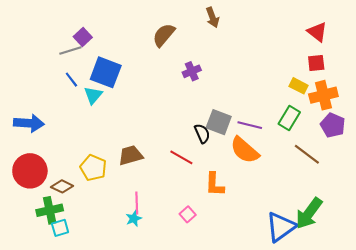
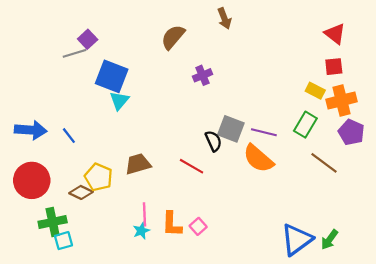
blue line: (71, 80) -> (69, 136), moved
cyan triangle: (93, 95) -> (119, 100), moved
orange L-shape: (215, 184) -> (172, 224), moved
brown diamond: (62, 186) -> (81, 192), moved
green arrow: (309, 213) -> (329, 240), moved, size x0.6

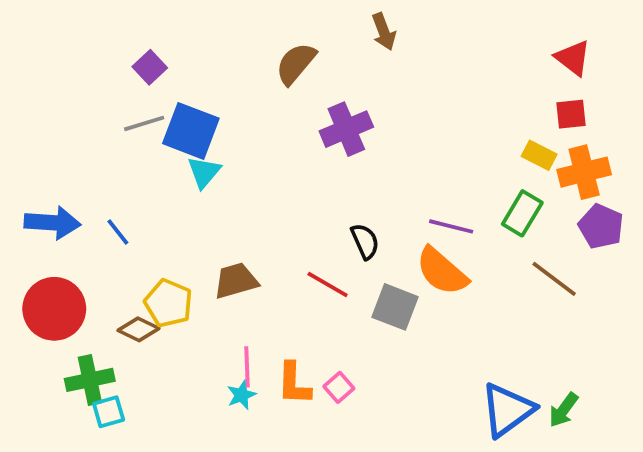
gray line: (74, 53) -> (144, 123), moved
purple cross: (203, 75) -> (346, 129), size x1.5
gray square: (231, 129) -> (395, 307), moved

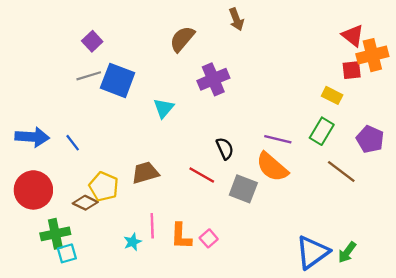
cyan triangle: (204, 172) -> (164, 108), moved
orange cross: (584, 172) -> (372, 55), moved
cyan star: (241, 395) -> (133, 242), moved

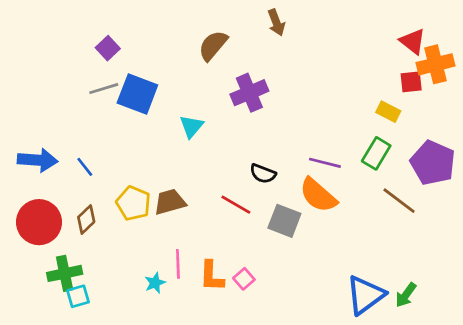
purple pentagon: (370, 139) -> (433, 163), size x1.4
black semicircle: (225, 148) -> (263, 174), turned 135
yellow pentagon: (104, 187) -> (133, 203), moved
brown diamond: (85, 203) -> (86, 219), moved, turned -70

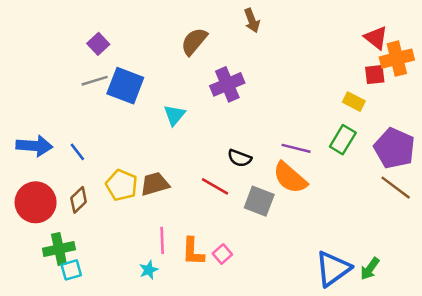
brown line: (399, 201) -> (396, 188), moved
cyan star: (155, 283) -> (149, 270), moved

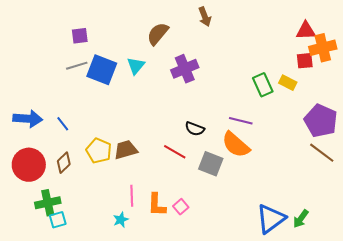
red triangle: (376, 38) -> (306, 31), turned -40
purple square: (98, 44) -> (80, 36), turned 36
cyan triangle: (174, 115) -> (136, 66), moved
green rectangle: (343, 140) -> (263, 85), moved, turned -55

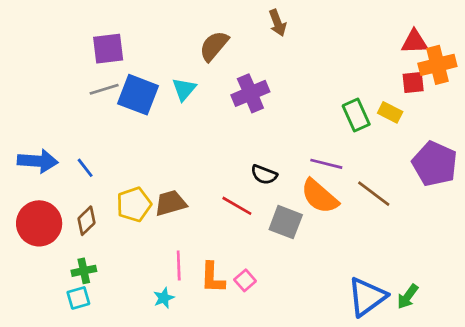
purple square: (80, 36) -> (108, 49), size x1.4
yellow pentagon: (99, 151) -> (134, 204), turned 30
brown line: (322, 153) -> (374, 194), moved
green cross: (48, 203) -> (84, 271), moved, size x0.7

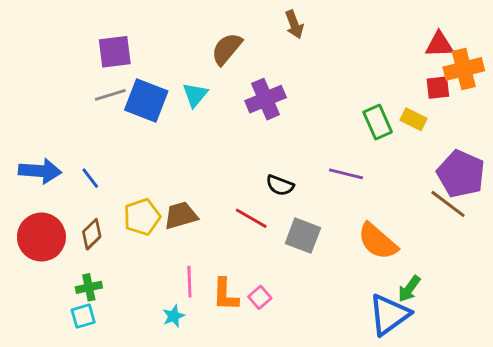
brown line: (374, 194) -> (448, 204), moved
orange semicircle: (320, 196) -> (378, 241), moved
green arrow: (408, 297) -> (409, 289), moved

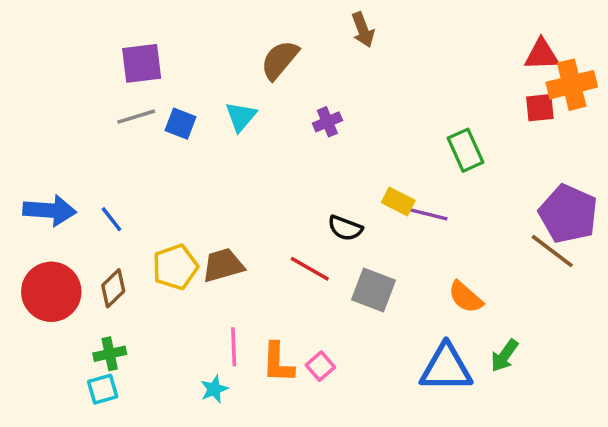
purple cross: (266, 99) -> (327, 122), size x0.6
blue square: (146, 101) -> (181, 124), size x0.6
yellow rectangle: (413, 119) -> (398, 201), moved
orange semicircle: (378, 241) -> (466, 297), size x0.7
blue triangle: (389, 315) -> (446, 368), moved, turned 36

